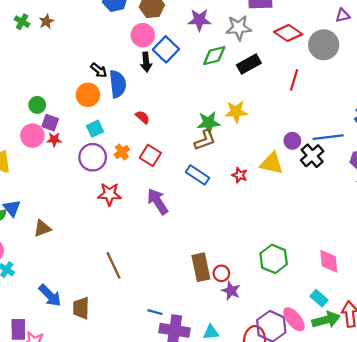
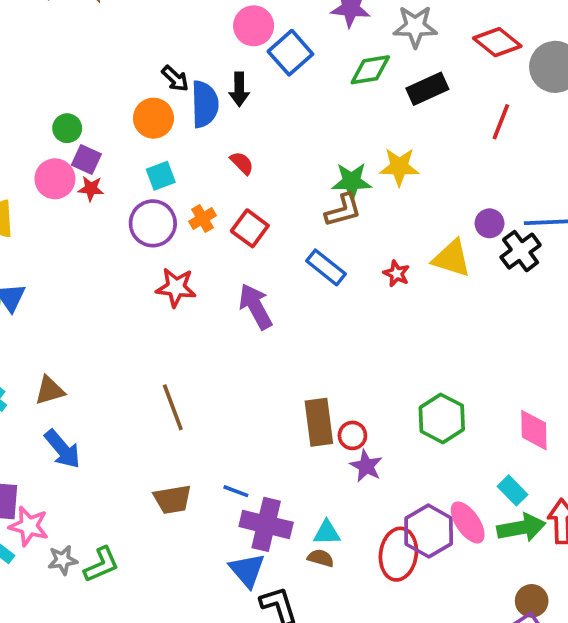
black arrow: (146, 62) -> (239, 89), moved
brown triangle: (42, 228) -> (50, 390), moved
brown trapezoid: (81, 308) -> (172, 499), moved, turned -105

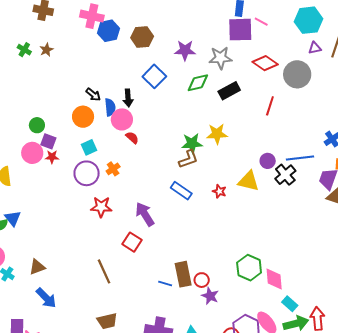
pink circle: (254, 26) -> (122, 119), moved
blue semicircle: (205, 104) -> (110, 107), size x0.7
red square: (250, 228) -> (132, 242), moved
pink diamond: (534, 430) -> (274, 279), moved
blue line: (236, 491) -> (165, 283), moved

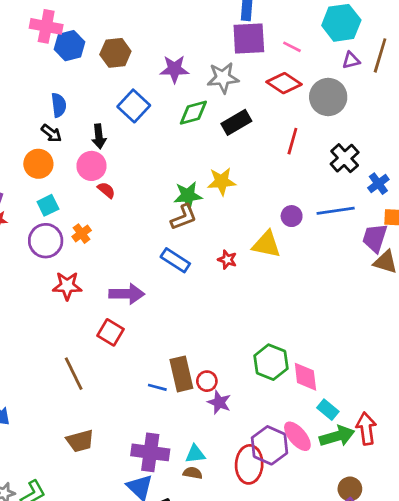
pink line: (261, 22) -> (292, 47), moved
blue semicircle: (110, 107) -> (59, 105), moved
black cross: (285, 175) -> (345, 158), moved
purple arrow: (145, 214) -> (127, 294), turned 125

